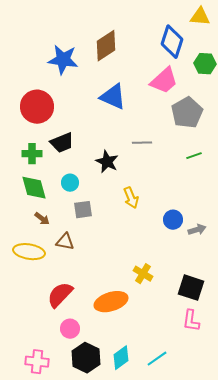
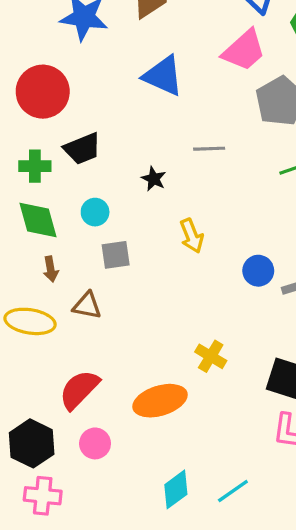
black star: (107, 162) -> (154, 179), size x0.7
brown arrow: (42, 219) -> (51, 269), turned 42
black hexagon: (86, 358) -> (32, 443), moved

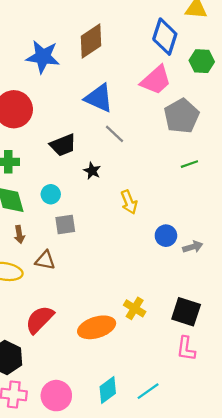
black trapezoid: (82, 149) -> (63, 145), moved
gray line: (209, 149) -> (114, 134), moved, turned 45
yellow arrow: (192, 236) -> (129, 202), moved
yellow cross: (211, 356) -> (135, 308), moved
pink circle: (95, 443) -> (56, 396), moved, size x1.4

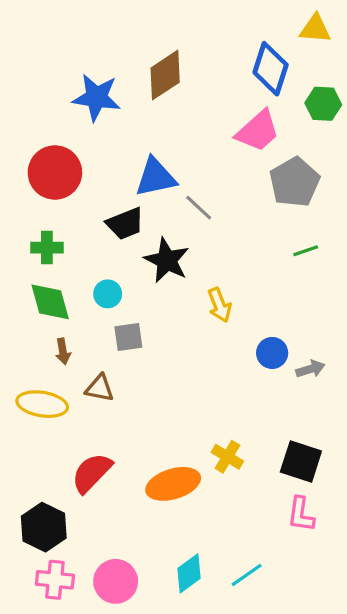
blue triangle: (99, 98) -> (156, 177), moved, turned -36
black star: (92, 171) -> (167, 260), size x1.8

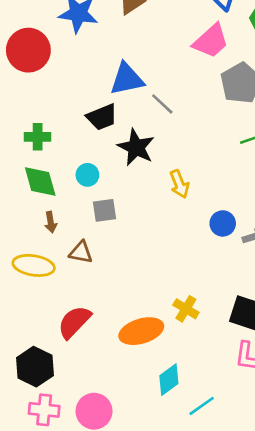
red circle: (55, 172) -> (28, 50), moved
cyan diamond: (189, 573) -> (169, 380), moved

